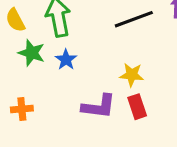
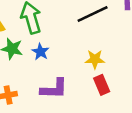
purple L-shape: (99, 106) -> (54, 89), moved

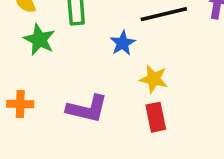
blue star: (40, 52) -> (123, 43), moved

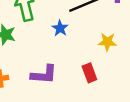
yellow star: (154, 79) -> (107, 42), moved

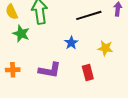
blue star: (60, 28) -> (71, 43), moved

